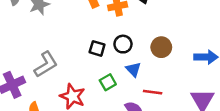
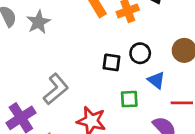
green square: (108, 82) -> (129, 99), turned 35

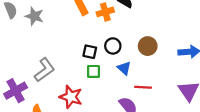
gray star: (38, 22) -> (34, 16), turned -30
green square: (129, 99) -> (93, 71), moved

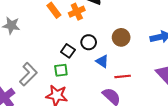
black square: (90, 52) -> (68, 51), turned 32
green square: (93, 71) -> (61, 70), moved

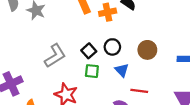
green square: (61, 70) -> (92, 71), moved
gray L-shape: (28, 74) -> (55, 56), moved

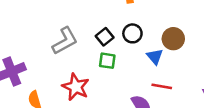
blue triangle: (122, 70) -> (155, 57), moved

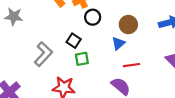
black circle: (132, 33) -> (93, 17), moved
blue triangle: (155, 57) -> (118, 43), turned 48

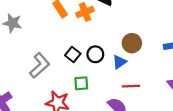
black circle: (93, 17) -> (95, 54), moved
green square: (82, 59) -> (81, 83), moved

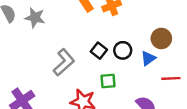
red line: (131, 86) -> (171, 78), moved

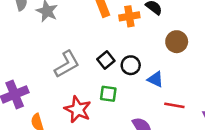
brown circle: (161, 38) -> (177, 42), moved
blue triangle: (148, 58) -> (155, 79), turned 49

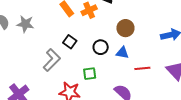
brown circle: (177, 42) -> (125, 28), moved
black square: (106, 60) -> (70, 42), moved

